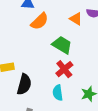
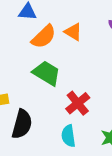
orange triangle: (76, 19) -> (73, 32), moved
green trapezoid: (62, 45) -> (47, 73), moved

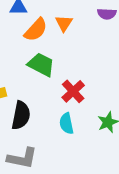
orange triangle: (73, 32) -> (64, 23), turned 36

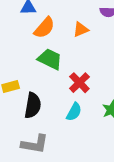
orange triangle: (64, 23) -> (81, 29), moved, turned 35
cyan semicircle: (66, 123) -> (74, 112), turned -138

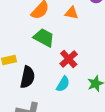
orange triangle: (81, 29) -> (72, 13), turned 32

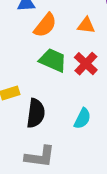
red cross: (69, 59) -> (86, 64), moved

